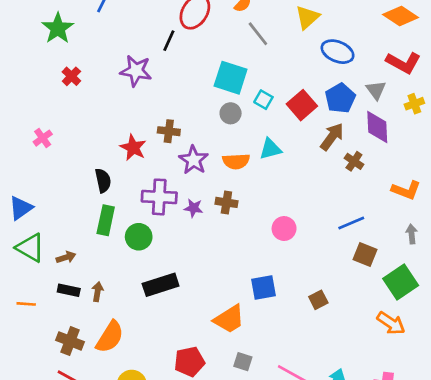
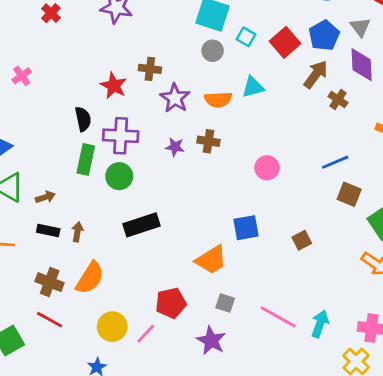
purple cross: (159, 197) -> (121, 136), moved

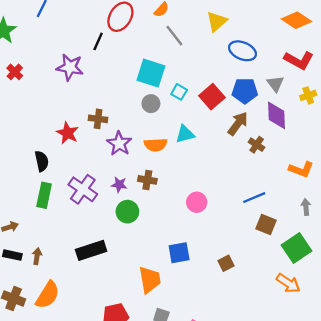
blue pentagon: (324, 35) -> (245, 91), turned 30
purple cross: (121, 136) -> (83, 189), moved, turned 32
green circle: (119, 176) -> (127, 212), moved
orange trapezoid: (211, 260) -> (150, 280), turned -68

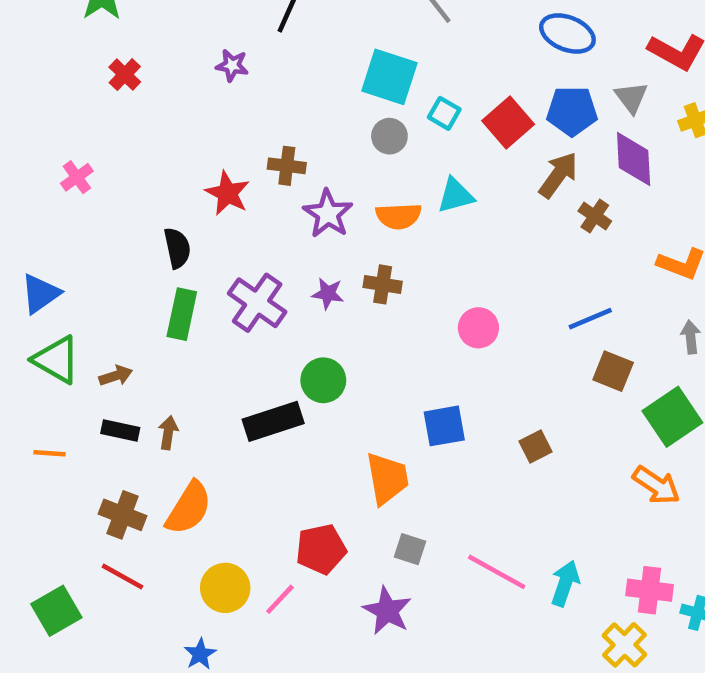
purple star: (70, 67) -> (232, 65), size x0.6
green circle: (127, 212) -> (323, 380), moved

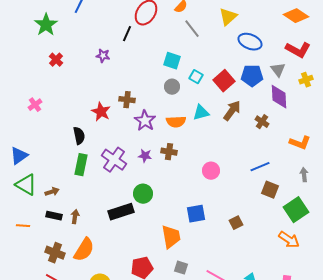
cyan square: (389, 77) -> (172, 61), size x0.7
brown arrow: (558, 175) -> (232, 111), moved

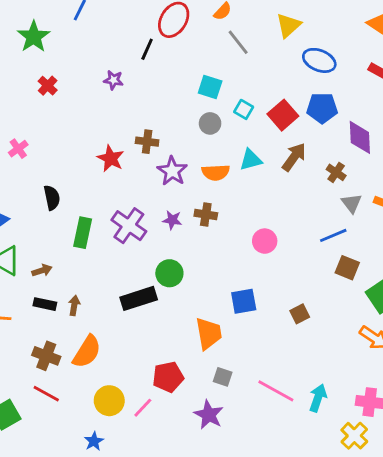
gray triangle: (278, 70) -> (351, 203), moved
black semicircle: (79, 136) -> (52, 198), moved

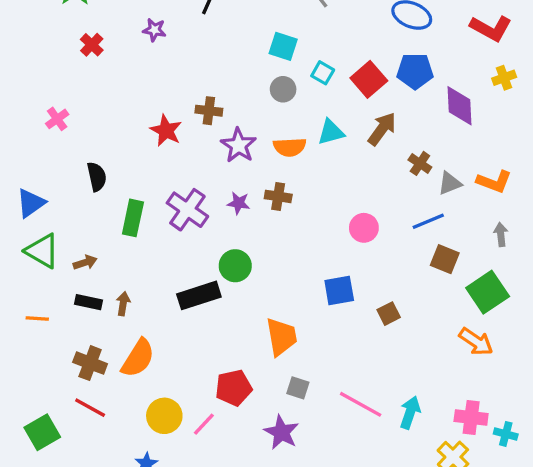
purple star: (113, 80) -> (154, 30), moved
brown cross: (336, 172) -> (420, 163), moved
gray triangle: (351, 203) -> (450, 183), turned 45
pink circle: (265, 241) -> (364, 228), moved
blue square: (244, 301) -> (339, 290), moved

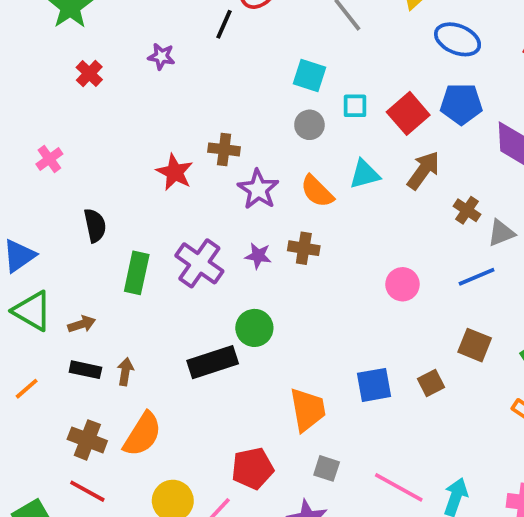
cyan square: (323, 73) -> (355, 106), turned -30
orange semicircle: (290, 147) -> (317, 191), turned 48
brown square: (445, 259) -> (475, 345), moved
blue square: (339, 290) -> (374, 385), moved
orange line: (37, 319) -> (27, 389), turned -45

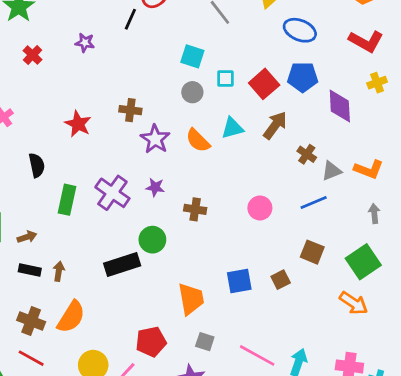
red star: (175, 172) -> (78, 124), moved
brown cross: (304, 248) -> (195, 209), moved

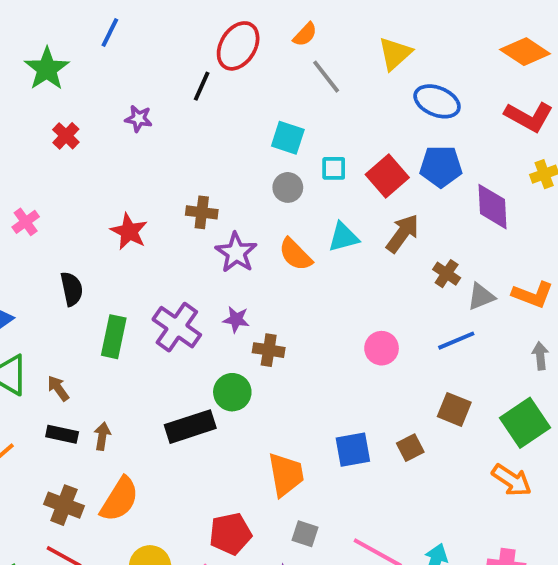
brown cross: (195, 209) -> (269, 350), moved
brown arrow: (27, 237) -> (58, 388), turned -108

